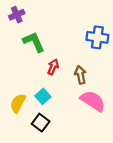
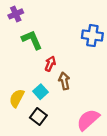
brown arrow: (80, 75) -> (64, 81), moved
pink semicircle: (93, 101) -> (88, 120), moved, turned -75

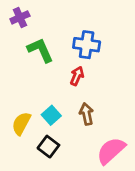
blue cross: (92, 36) -> (87, 45), moved
red arrow: (50, 64) -> (77, 76), moved
brown arrow: (64, 81) -> (87, 114), moved

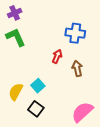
blue cross: (87, 45) -> (75, 33), moved
green L-shape: (40, 50) -> (16, 37), moved
brown arrow: (87, 114) -> (77, 68), moved

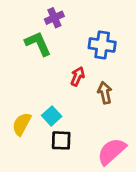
purple cross: (15, 13) -> (54, 18), moved
green L-shape: (16, 37) -> (38, 44), moved
black square: (36, 109) -> (61, 140), moved, turned -35

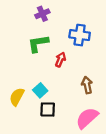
green L-shape: (38, 44) -> (38, 44), moved, turned -75
brown arrow: (105, 93) -> (87, 85), moved

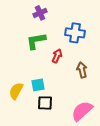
brown arrow: (87, 85) -> (82, 70), moved
cyan square: (40, 90) -> (38, 85), turned 32

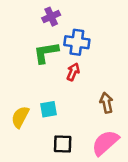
blue cross: (75, 33) -> (77, 42), moved
brown arrow: (82, 70) -> (106, 103), moved
black square: (45, 103) -> (63, 144), moved

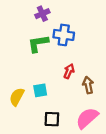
red arrow: (73, 72) -> (69, 71), moved

